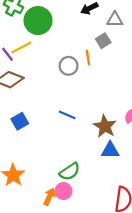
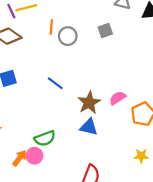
gray square: (103, 41) -> (105, 31), moved
orange line: (88, 58) -> (51, 27), moved

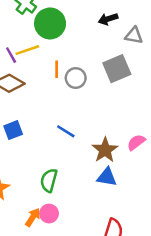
gray square: (105, 31) -> (117, 69), size x1.6
green semicircle: (45, 138) -> (49, 180), moved, turned 130

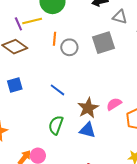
green semicircle: (49, 180) -> (56, 125), moved

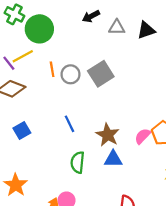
gray square: (104, 43) -> (101, 74), moved
blue line: (57, 90) -> (70, 124), turned 42
pink semicircle: (114, 104) -> (143, 136), moved

